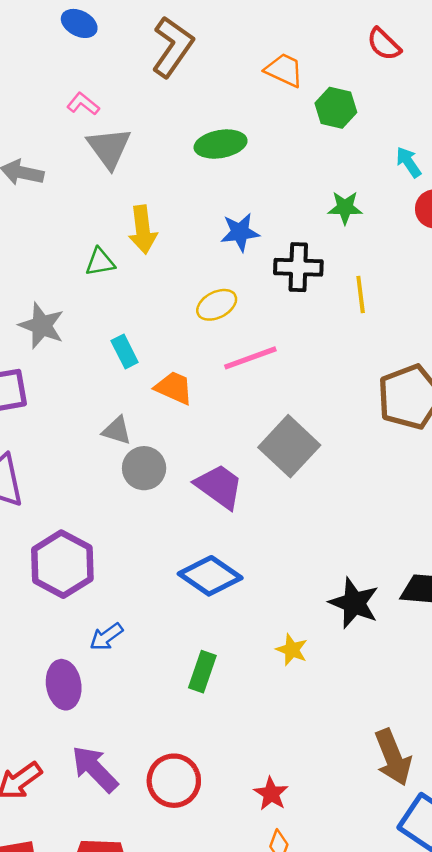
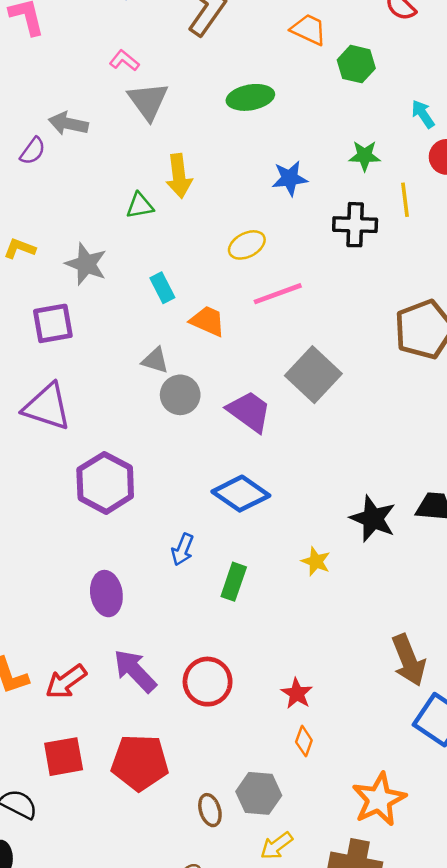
blue star: (240, 232) -> (290, 178), moved
black cross: (298, 267) -> (355, 225), moved
yellow line: (361, 294) -> (405, 200), moved
blue arrow: (106, 637) -> (183, 550), moved, turned -32

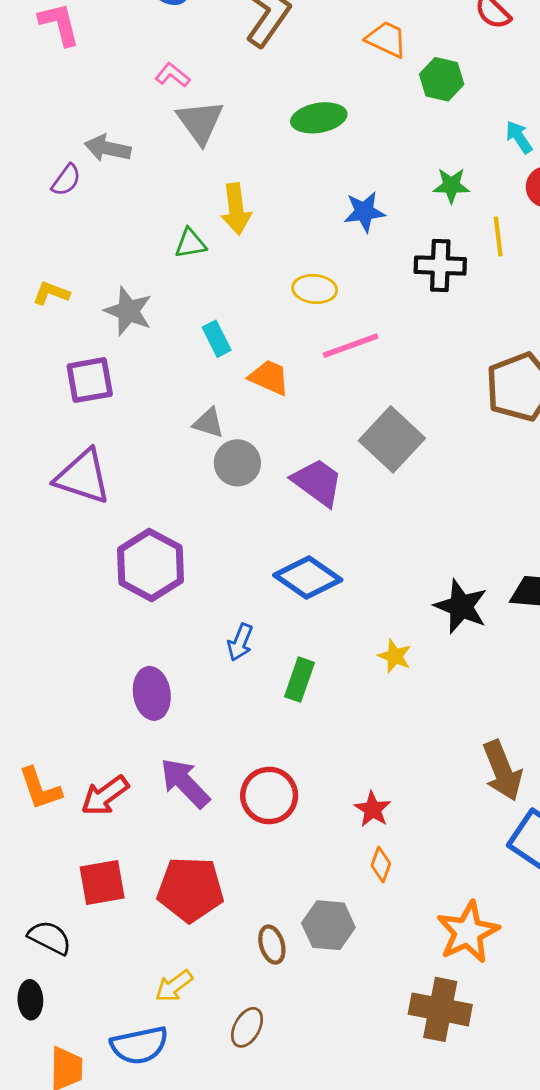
yellow ellipse: (247, 245) -> (315, 289), turned 33
yellow arrow: (277, 846) -> (174, 986), moved

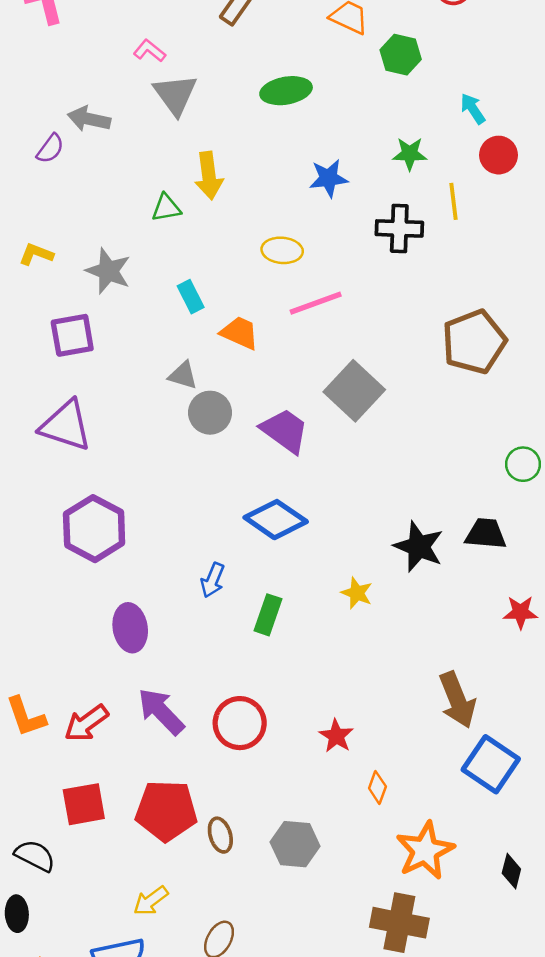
purple hexagon: (150, 565) -> (94, 529), moved
orange diamond: (381, 865) -> (377, 787), moved
brown ellipse: (272, 945) -> (220, 835), moved

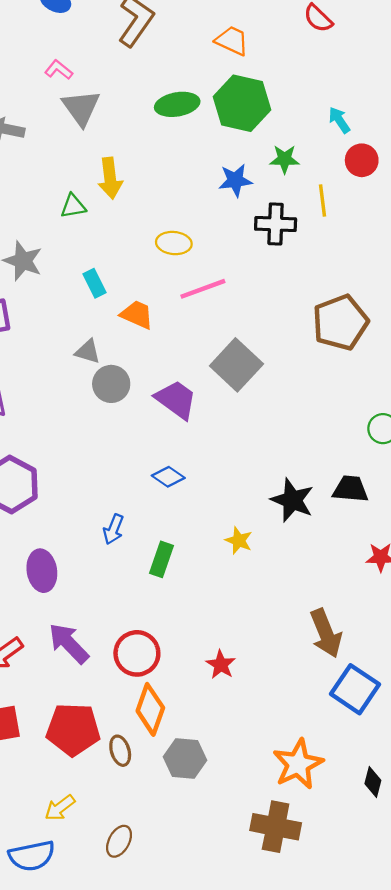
green hexagon: (401, 55) -> (242, 103), moved, size x1.6
blue star: (329, 178) -> (235, 180), moved
blue diamond: (276, 520) -> (168, 477), size x0.6
orange diamond: (377, 787) -> (150, 709), moved, size x1.8

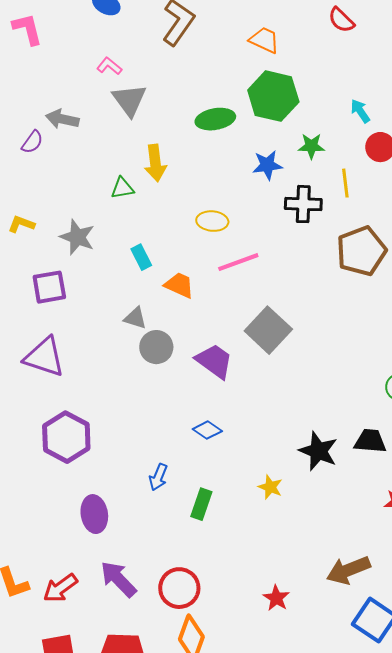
green ellipse: (177, 104) -> (215, 119), moved
brown pentagon: (340, 322) -> (361, 251), moved
brown arrow: (326, 633) -> (348, 570), turned 90
red star: (221, 665) -> (276, 598), moved

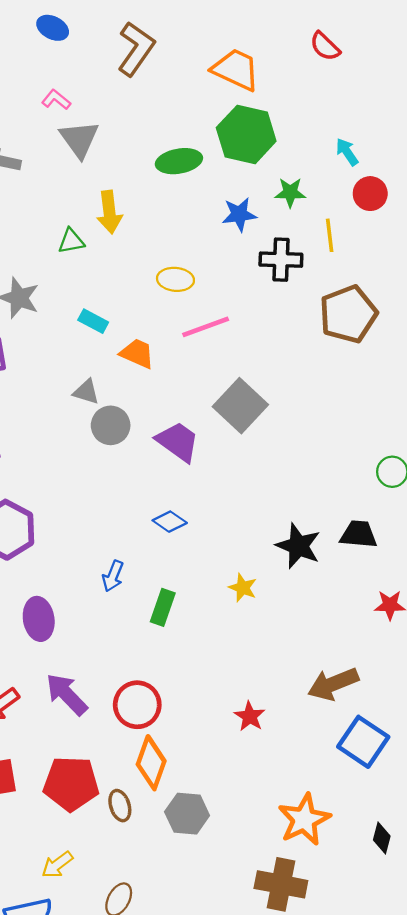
orange trapezoid: (264, 40) -> (236, 70), size x1.4
cyan rectangle: (141, 257) -> (93, 321), turned -35

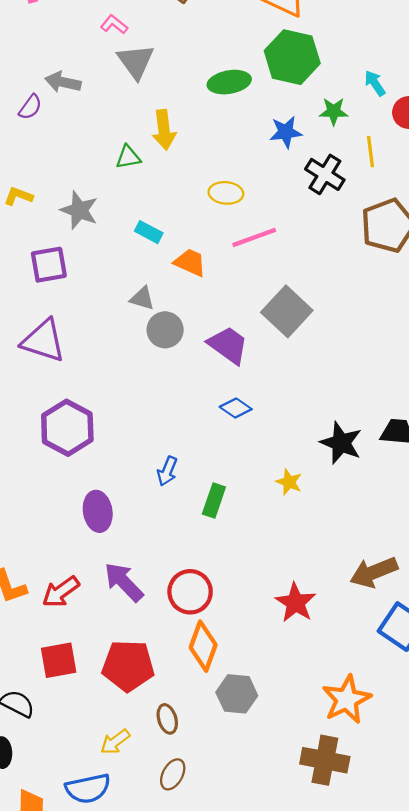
cyan arrow: (347, 152) -> (375, 83), moved
black cross: (281, 260) -> (325, 174), turned 30
blue diamond: (170, 522) -> (236, 408), moved
red star: (250, 716) -> (295, 603), size x1.4
brown ellipse: (120, 806) -> (167, 719), moved

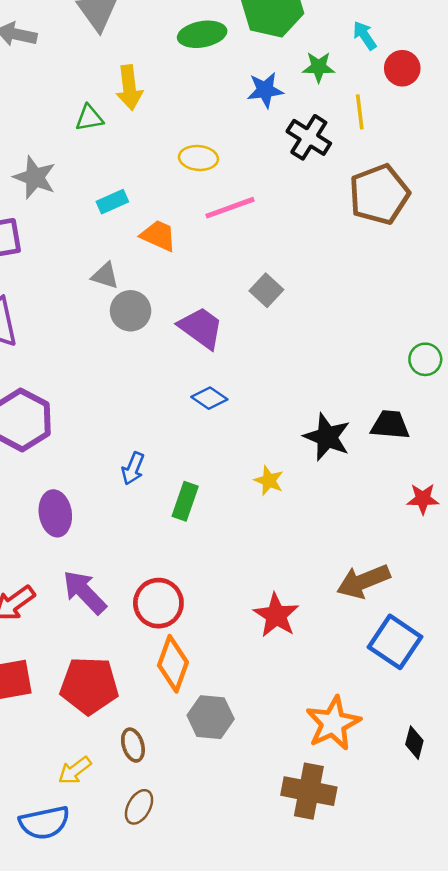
cyan rectangle: (149, 232) -> (112, 202), turned -52
gray square: (287, 311) -> (266, 290), size x0.6

